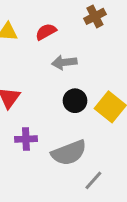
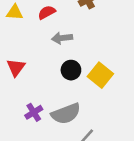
purple cross: (26, 139) -> (34, 112), moved, turned -30

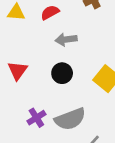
black circle: (71, 70) -> (62, 73), moved

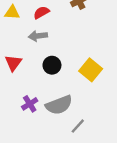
gray arrow: (66, 39) -> (38, 36), moved

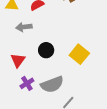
gray arrow: (38, 36) -> (24, 27), moved
red triangle: (13, 63) -> (18, 60), moved

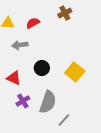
red triangle: (18, 60) -> (14, 78), turned -42
gray semicircle: (52, 84) -> (48, 102), turned -50

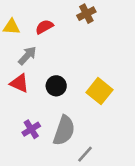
gray arrow: (20, 45) -> (27, 56), turned 140
red triangle: (14, 78) -> (19, 83), moved

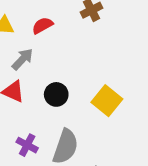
purple cross: (31, 129) -> (27, 145), turned -30

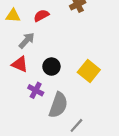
purple cross: (27, 145) -> (36, 90), moved

